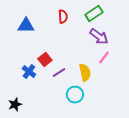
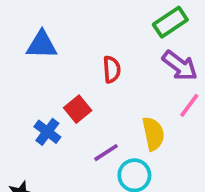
red semicircle: (63, 17) -> (112, 69), moved
purple line: (59, 73) -> (106, 153), moved

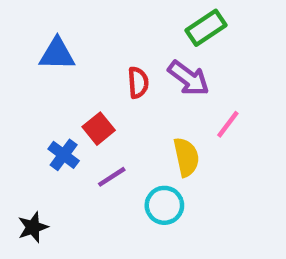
purple arrow: (180, 66) -> (189, 78), moved
purple line: (106, 153) -> (112, 177), moved

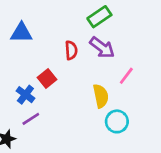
green rectangle: (206, 28) -> (99, 17), moved
purple line: (112, 177) -> (31, 119), moved
cyan circle: (164, 205) -> (117, 121), moved

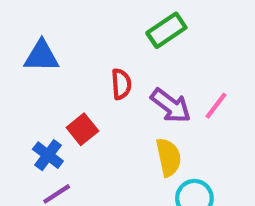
purple arrow: (102, 48) -> (171, 106), moved
pink line: (126, 76) -> (216, 106), moved

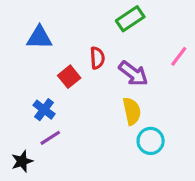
pink line: (216, 106) -> (179, 56), moved
red square: (82, 129) -> (69, 77), moved

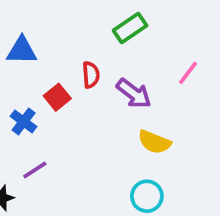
blue cross: (44, 110) -> (24, 121), moved
yellow semicircle: (132, 111) -> (154, 142), moved, turned 124
cyan circle: (151, 141) -> (147, 196), moved

